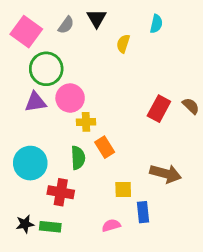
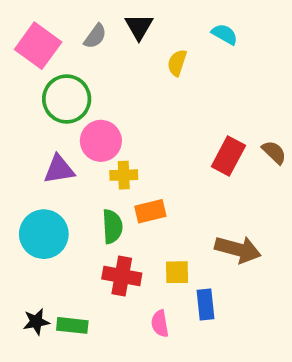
cyan semicircle: (156, 24) -> (225, 34), turned -72
purple triangle: (36, 102) -> (59, 169), moved
orange rectangle: (105, 147) -> (150, 211), turned -72
red cross: (61, 192) -> (122, 276), moved
pink semicircle: (111, 225) -> (160, 324), turned -84

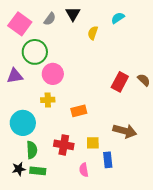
cyan semicircle: (225, 34) -> (118, 18), turned -64
purple triangle: (59, 169) -> (15, 76), moved
yellow cross: (124, 175) -> (48, 100), moved
green semicircle: (112, 227) -> (32, 150), moved

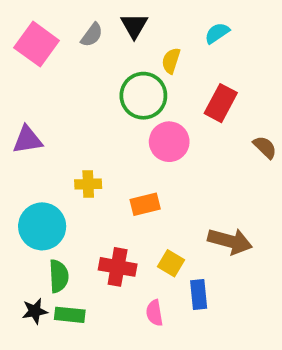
green circle: (35, 52) -> (143, 96), moved
pink circle: (53, 74) -> (169, 142), moved
red rectangle: (120, 82) -> (221, 103), moved
yellow square: (93, 143) -> (171, 263), turned 32

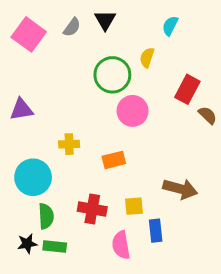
cyan semicircle: (217, 33) -> (170, 26), turned -30
yellow semicircle: (171, 61) -> (147, 58), moved
red rectangle: (221, 103) -> (187, 89), moved
yellow square: (171, 263) -> (134, 206), turned -36
pink semicircle: (154, 313) -> (121, 245), size x1.4

